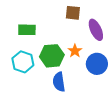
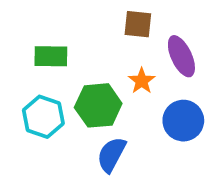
orange star: (75, 51) -> (142, 81), moved
blue semicircle: (59, 82) -> (111, 155), turned 36

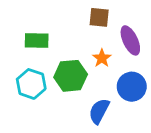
blue semicircle: (111, 155) -> (99, 111), moved

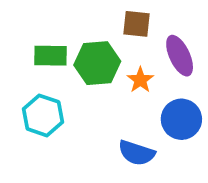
green hexagon: (71, 76) -> (97, 63), moved
blue semicircle: (99, 111) -> (137, 153), turned -100

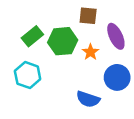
green rectangle: (51, 56) -> (32, 36), turned -40

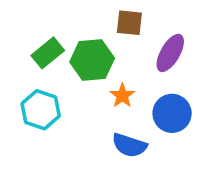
purple ellipse: (116, 36) -> (170, 53), turned 55
orange star: (90, 52) -> (122, 96), moved

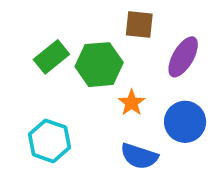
cyan hexagon: (41, 110) -> (49, 141), moved

